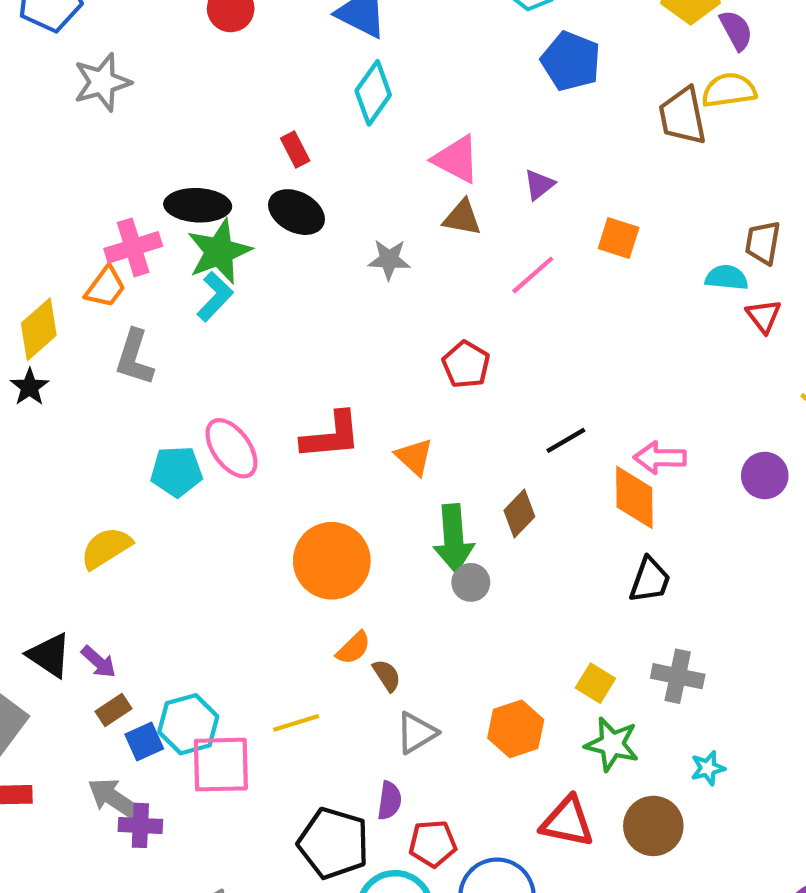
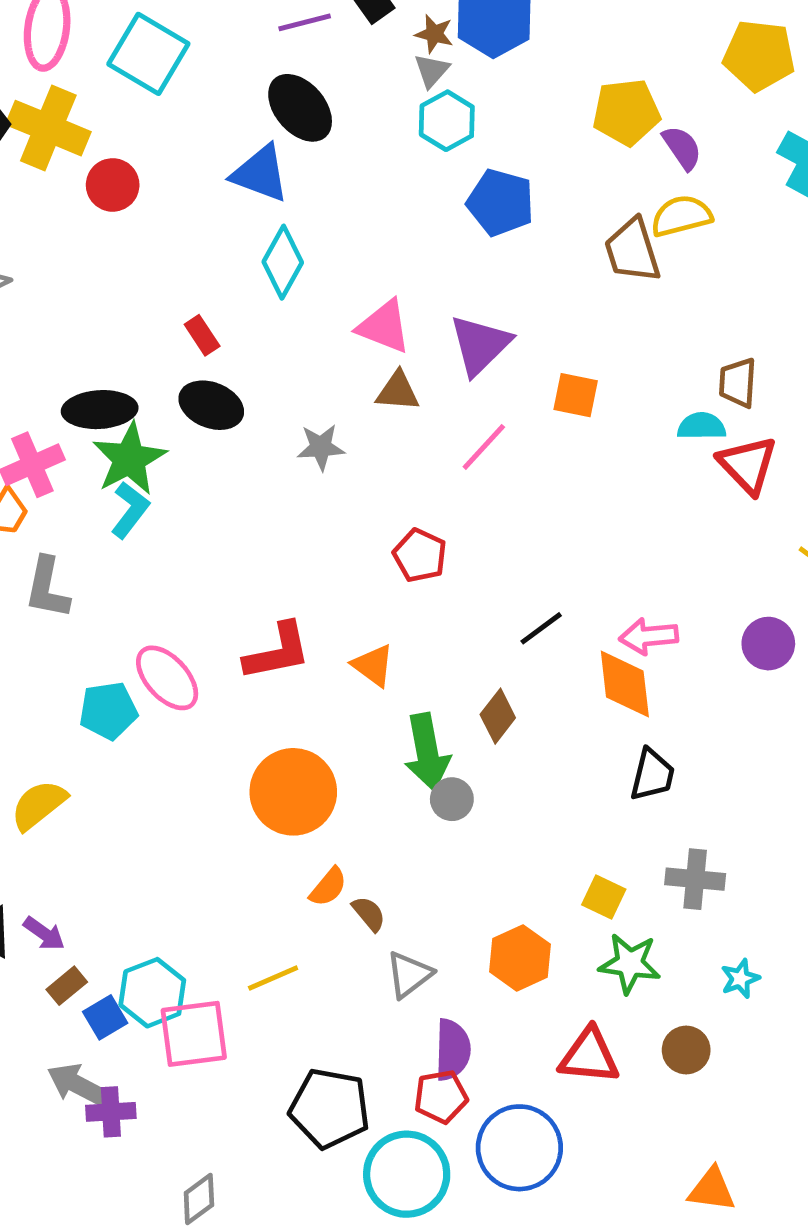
purple triangle: (539, 185) -> (480, 345), size x1.8
red triangle: (764, 316) -> (748, 465), size x1.5
purple semicircle: (389, 801) -> (453, 1050), moved, size x1.4
brown circle: (653, 826) -> (686, 1050), size x0.7

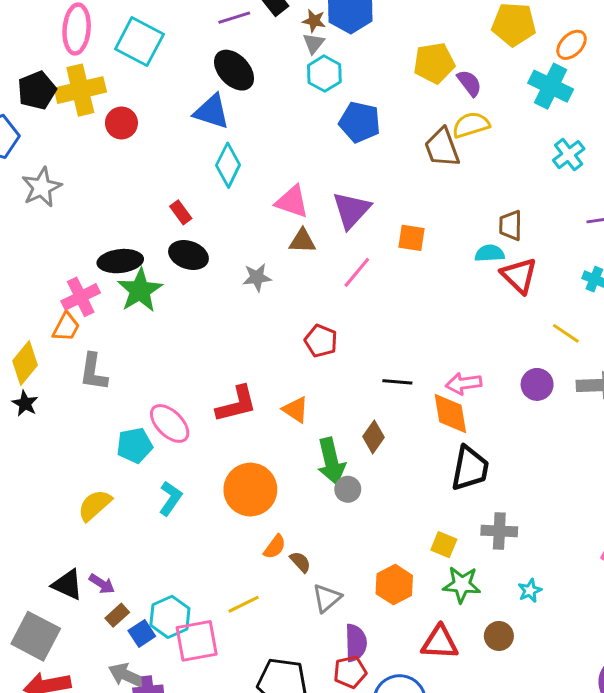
yellow cross: (48, 128) -> (80, 90), turned -33
cyan L-shape: (130, 510) -> (170, 498), moved
black line: (541, 628) -> (397, 382), turned 44
black trapezoid: (652, 775) -> (470, 468), size x1.4

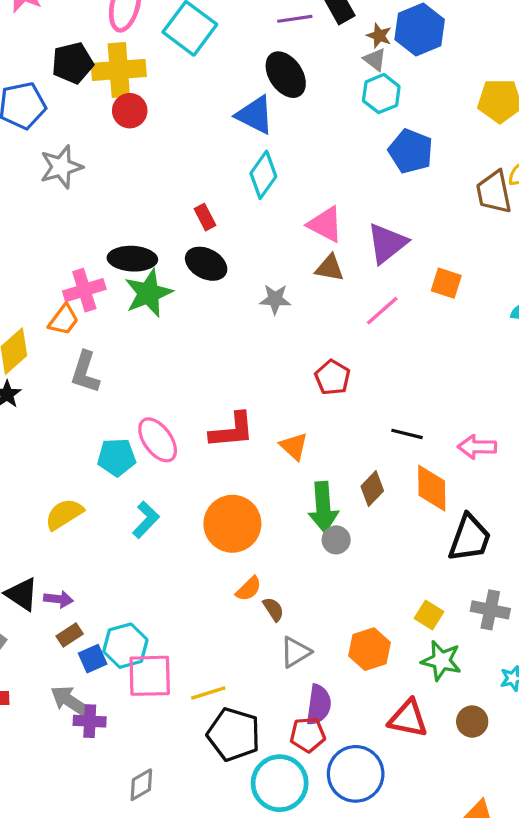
gray triangle: (314, 43) -> (375, 60), turned -40
red circle: (121, 123) -> (130, 111), moved
orange diamond: (450, 413) -> (432, 488), moved
purple arrow: (102, 584) -> (58, 599), turned -35
yellow line: (244, 604) -> (208, 693), moved

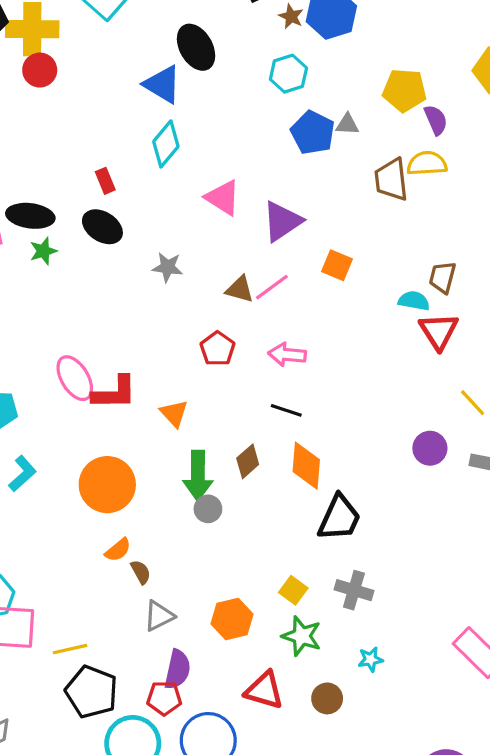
gray triangle: (375, 60) -> (347, 124), moved, turned -40
brown triangle: (330, 268) -> (240, 289), moved
green star: (148, 293) -> (43, 251), size x0.6
pink ellipse: (158, 440) -> (75, 378), moved
pink arrow: (477, 447) -> (287, 355), moved

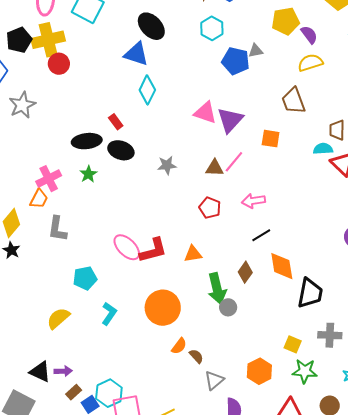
brown trapezoid: (391, 180) -> (293, 101), moved
pink triangle: (223, 198) -> (205, 113), moved
black ellipse: (30, 216) -> (87, 141), moved
black line: (286, 410) -> (261, 235), turned -36
orange triangle: (174, 413) -> (193, 254), turned -42

